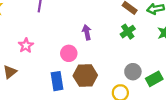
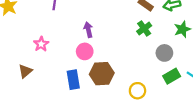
purple arrow: (87, 32) -> (88, 30), moved
gray circle: (133, 72) -> (164, 53), moved

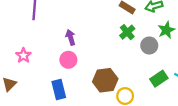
gray circle: (164, 53) -> (149, 46), moved
brown hexagon: (102, 74) -> (105, 80), moved

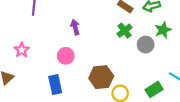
purple arrow: (71, 37) -> (75, 27), moved
green rectangle: (159, 79) -> (154, 89), moved

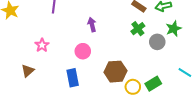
green rectangle: (154, 89) -> (153, 84), moved

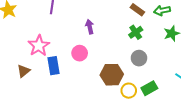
gray circle: (157, 42) -> (139, 58), moved
pink star: (42, 45) -> (39, 46), size x1.5
blue rectangle: (73, 78) -> (54, 66), moved

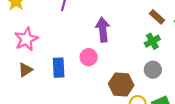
purple arrow: (90, 27) -> (103, 30), size x1.5
pink star: (39, 46) -> (26, 39), moved

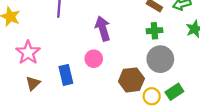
green cross: (152, 41) -> (154, 31), turned 35
gray circle: (153, 70) -> (160, 59), size x1.5

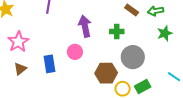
green cross: (154, 31) -> (117, 31), moved

